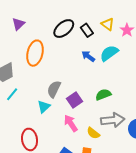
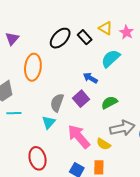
blue arrow: (88, 56) -> (90, 78), moved
cyan line: (12, 94) -> (14, 113), turned 56
purple square: (75, 100) -> (81, 99), moved
pink arrow: (71, 123) -> (79, 136), size x1.4

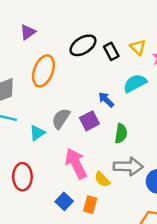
green semicircle: (109, 102) -> (121, 133), turned 112
cyan triangle: (49, 122) -> (37, 133), moved

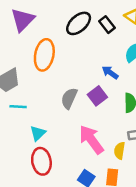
purple triangle: (28, 32) -> (23, 20), size x1.5
cyan triangle: (37, 133) -> (38, 133), moved
yellow semicircle: (102, 179) -> (120, 151), turned 63

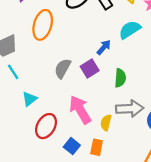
blue arrow: (110, 72) -> (104, 47), turned 91
cyan line: (18, 107) -> (13, 72), turned 49
red ellipse: (41, 161) -> (46, 126), moved, turned 35

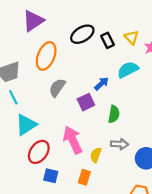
gray semicircle: (63, 68) -> (57, 88), moved
cyan triangle: (30, 99) -> (26, 125), size x1.5
gray arrow: (130, 109) -> (120, 144), size x0.7
blue square: (72, 146) -> (51, 176), moved, turned -32

